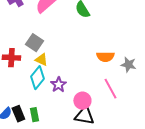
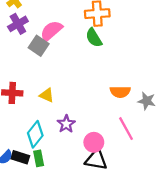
gray square: (34, 43) -> (39, 46), moved
cyan diamond: (37, 78) -> (35, 134), moved
black rectangle: (18, 114) -> (20, 157), turned -49

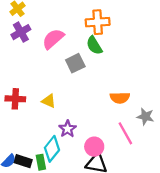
gray square: (39, 46) -> (75, 63), moved, turned 30
gray star: (147, 101) -> (145, 117), moved
cyan diamond: (35, 134) -> (52, 149), moved

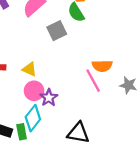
pink line: (125, 133) -> (93, 81), moved
pink circle: (94, 147) -> (34, 91), moved

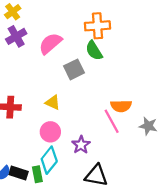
yellow triangle: (29, 69) -> (53, 102), moved
purple star: (49, 98) -> (81, 145), moved

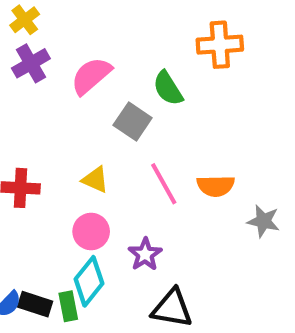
orange cross: (97, 26) -> (220, 45), moved
gray square: (74, 69) -> (133, 121), turned -30
pink line: (112, 121) -> (164, 184), moved

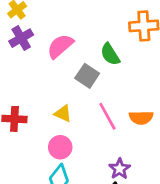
purple star: (145, 254) -> (120, 169), moved

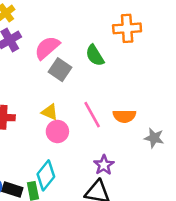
gray square: (87, 76) -> (60, 70), moved
pink circle: (60, 147) -> (57, 131), moved

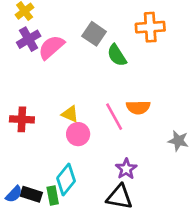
pink semicircle: (47, 48) -> (51, 47), moved
gray square: (60, 70) -> (94, 34), moved
orange semicircle: (124, 116) -> (138, 107), moved

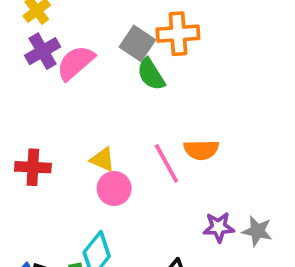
orange cross: (150, 27) -> (178, 34), moved
green semicircle: (117, 55) -> (151, 74), moved
gray star: (178, 141) -> (257, 231), moved
purple star: (126, 169) -> (219, 227), moved, turned 30

